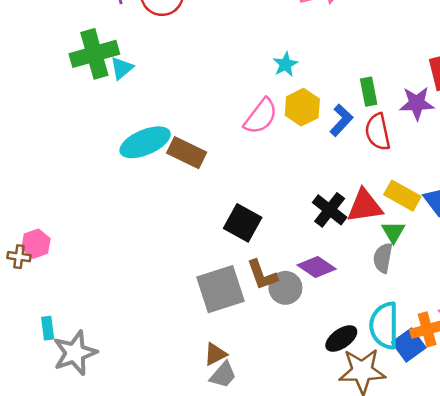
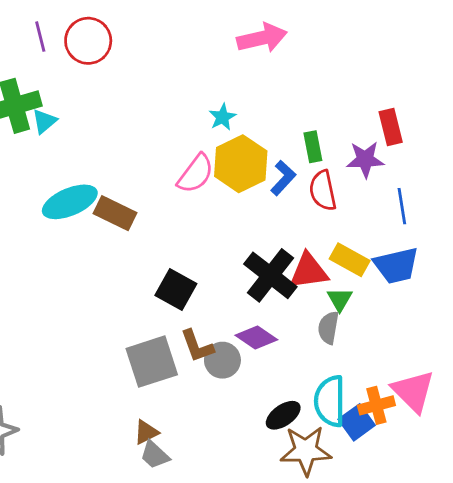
yellow hexagon: (302, 107) -> (241, 164), size x1.4
black cross: (330, 210) -> (270, 275), size x1.4
gray trapezoid: (223, 375) -> (155, 455), turned 92

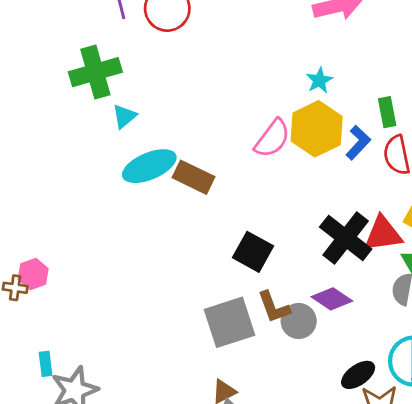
cyan star: (222, 117) -> (319, 80), moved
cyan triangle: (44, 121) -> (124, 116), moved

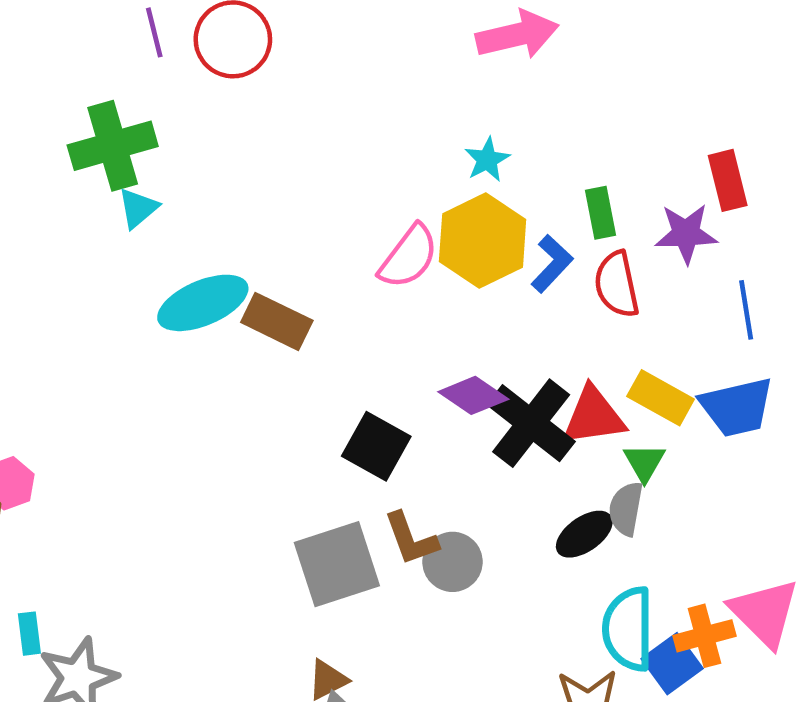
cyan triangle: (124, 116) -> (138, 208), moved
purple diamond: (332, 299) -> (473, 395), moved
black ellipse: (358, 375) -> (584, 534), moved

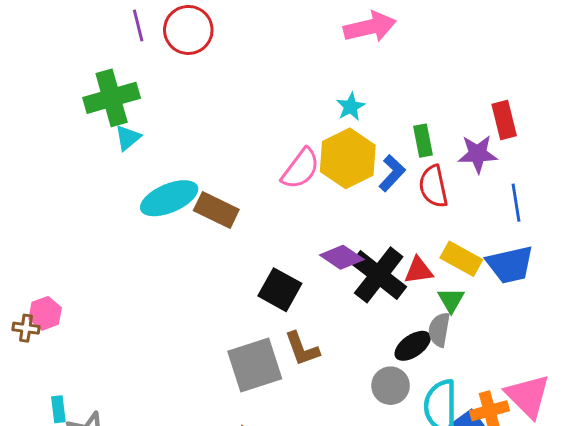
red triangle: (594, 416) -> (419, 271), size x0.7
gray circle: (453, 562) -> (391, 386), moved

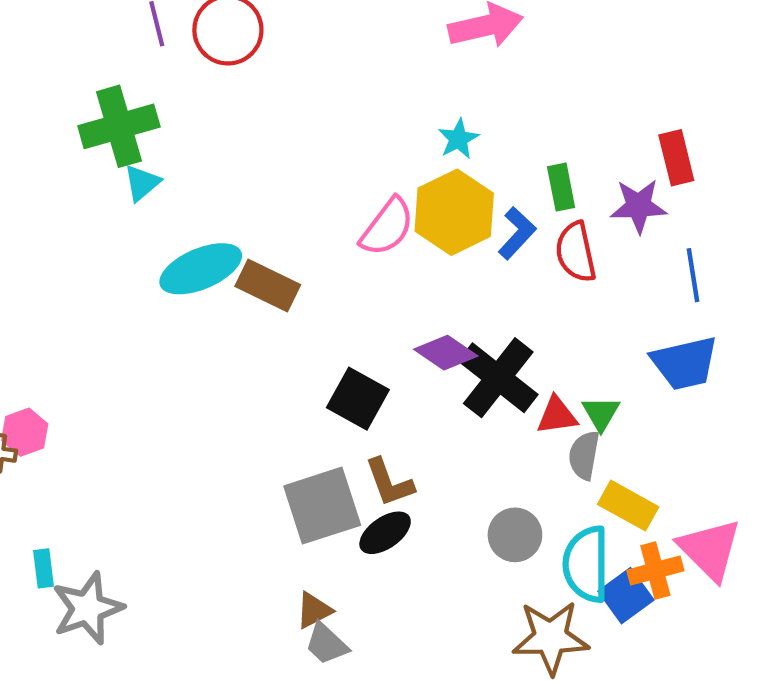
yellow rectangle: (461, 259) -> (628, 506), moved
red triangle: (419, 271) -> (557, 415), moved
black ellipse: (413, 346) -> (385, 533), moved

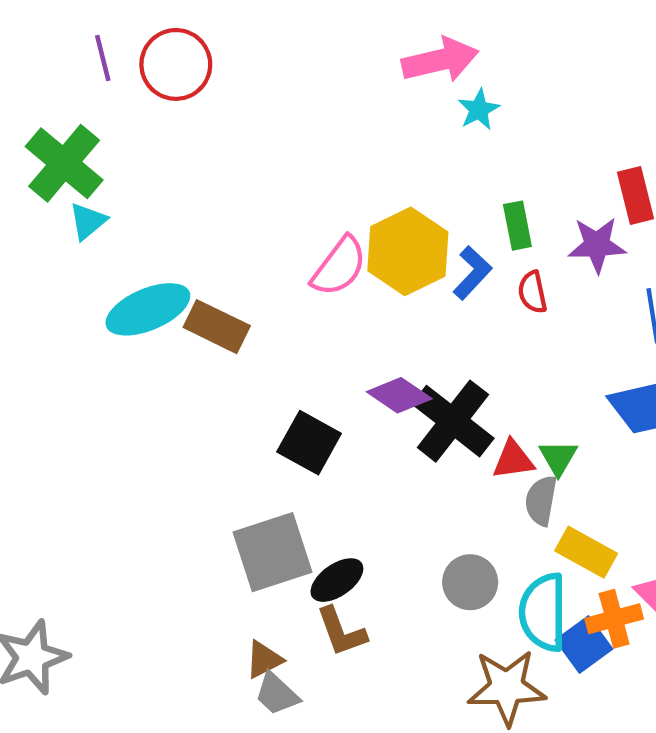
green cross: (119, 126) -> (64, 163), turned -34
cyan star: (458, 139) -> (479, 110), moved
red semicircle: (576, 252) -> (532, 292), size x0.7
brown L-shape: (389, 482) -> (341, 632), moved

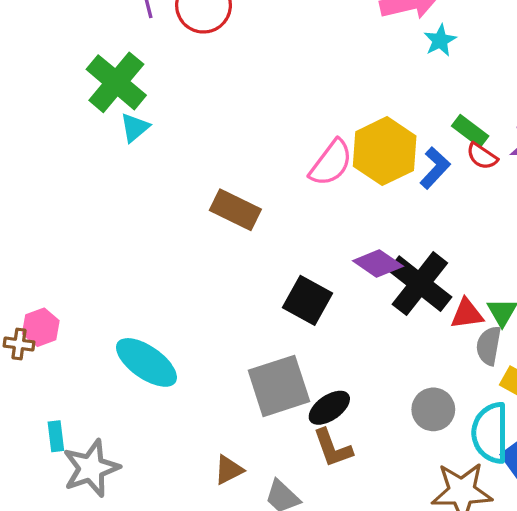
green rectangle: (517, 226) -> (470, 131), turned -42
red semicircle: (532, 292) -> (482, 156), moved, turned -44
cyan ellipse: (148, 309) -> (146, 362), moved, turned 58
brown triangle: (264, 660) -> (229, 470), moved

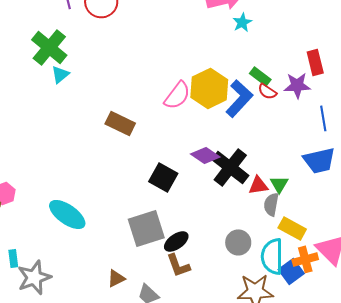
blue L-shape: (435, 168) -> (239, 98), size x1.5

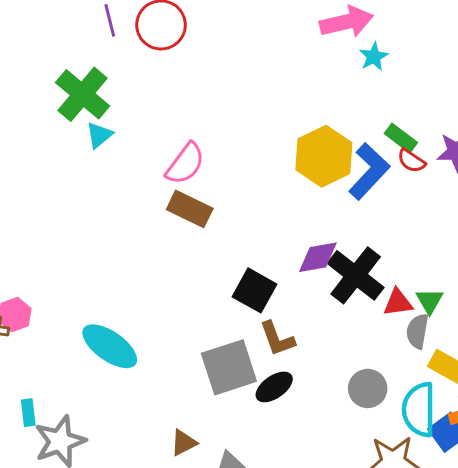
pink semicircle: (177, 95) -> (185, 164), moved
purple diamond: (205, 155) -> (318, 257), turned -44
brown L-shape: (178, 265) -> (277, 339), moved

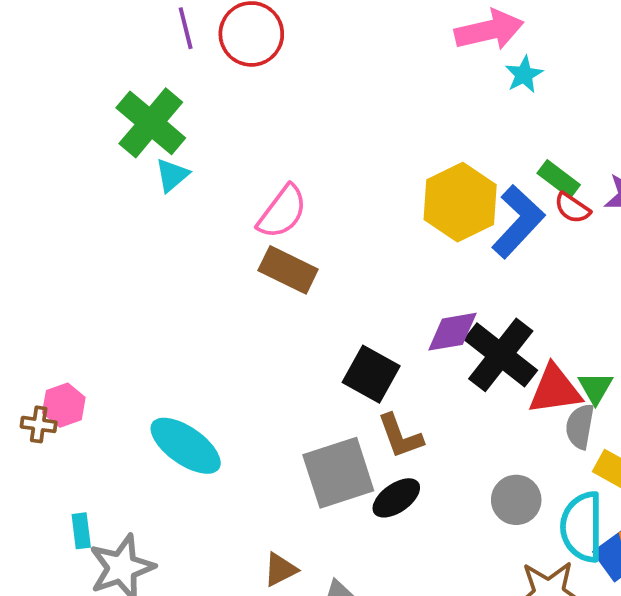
red triangle: (398, 302) -> (555, 390), size x1.4

